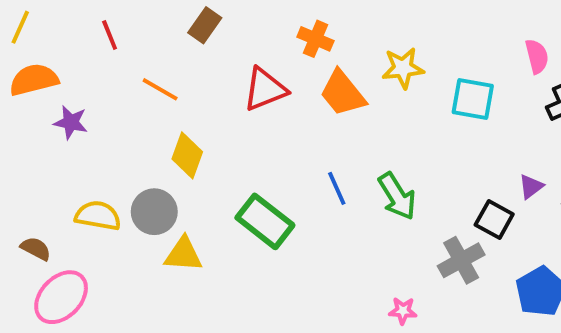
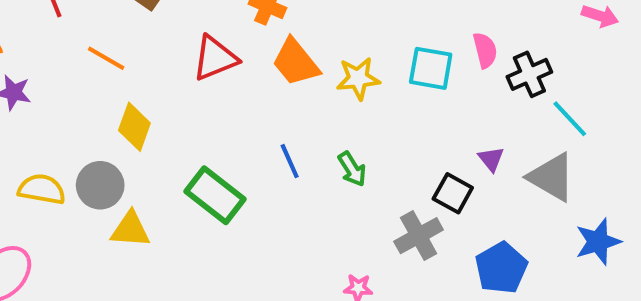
pink semicircle: (537, 56) -> (485, 50), moved
yellow star: (403, 68) -> (358, 78), moved
purple triangle: (531, 186) -> (491, 159), turned -32
green arrow: (397, 196) -> (352, 169), size x0.7

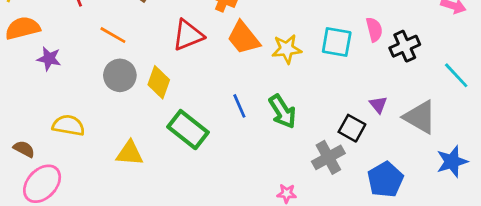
cyan line: (570, 119) -> (456, 75), moved
yellow diamond: (134, 127) -> (159, 82), moved
green arrow: (352, 169) -> (282, 111), size x1.4
gray circle: (100, 185) -> (120, 75), moved

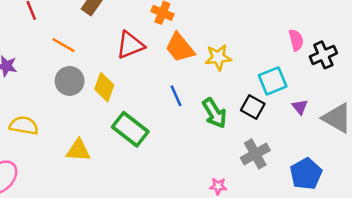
cyan square: (337, 42) -> (273, 81), moved, turned -32
blue line: (239, 106) -> (176, 96), moved
black square: (352, 128) -> (253, 107), moved

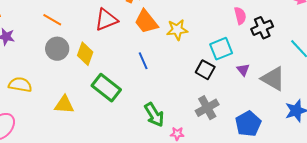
green arrow: (214, 113) -> (154, 115), moved

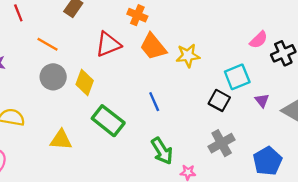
pink semicircle: (240, 16) -> (259, 40), turned 60
blue line: (143, 61) -> (154, 102), moved

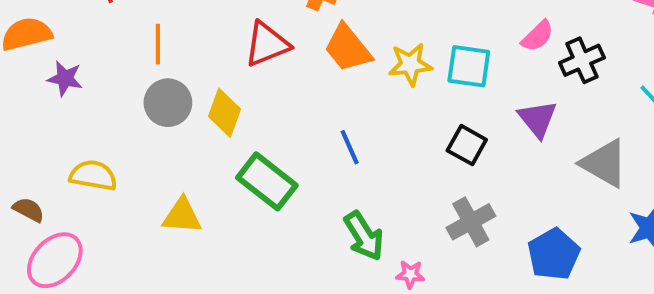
orange line: (48, 44) -> (158, 44), turned 60
cyan square: (237, 77) -> (469, 66), moved, turned 30
purple triangle: (262, 100) -> (538, 119), moved, size x1.5

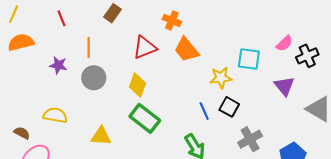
yellow star: (410, 64) -> (221, 78), moved
purple star: (65, 78) -> (58, 65), moved
yellow diamond: (224, 113) -> (138, 85), moved
black square: (467, 145) -> (229, 107), moved
blue line: (350, 147) -> (204, 111), moved

